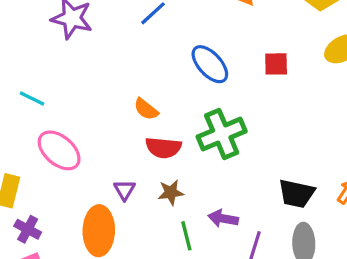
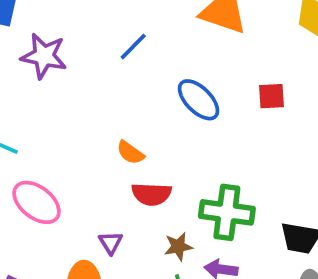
green cross: (222, 134) -> (227, 212), moved, turned 33
brown star: (171, 192) -> (178, 246), moved

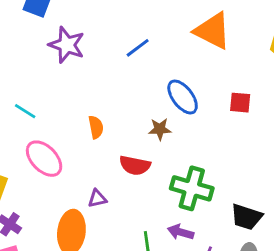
orange semicircle: (130, 153) -> (96, 127), moved, turned -145
purple triangle: (111, 243) -> (97, 199), turned 42
brown star: (178, 246) -> (160, 129), moved

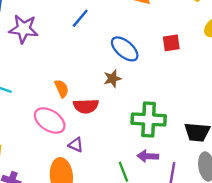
pink ellipse: (44, 159) -> (50, 120), moved
red semicircle: (135, 165) -> (86, 106), moved
purple triangle: (97, 199) -> (76, 145), turned 49

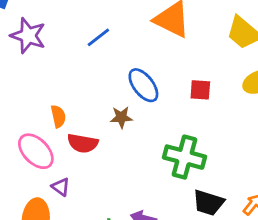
green cross: (149, 120) -> (185, 157), moved

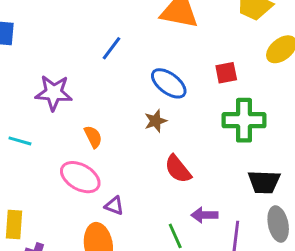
purple star: (28, 36) -> (54, 93), moved
red semicircle: (83, 143) -> (178, 169), moved, turned 56
green cross: (185, 157) -> (244, 120), moved

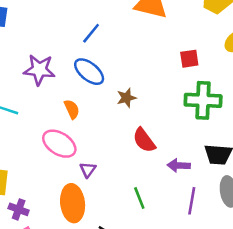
blue ellipse: (169, 83) -> (89, 72), moved
purple triangle: (114, 206) -> (88, 170), turned 42
purple arrow: (204, 215) -> (179, 165), moved

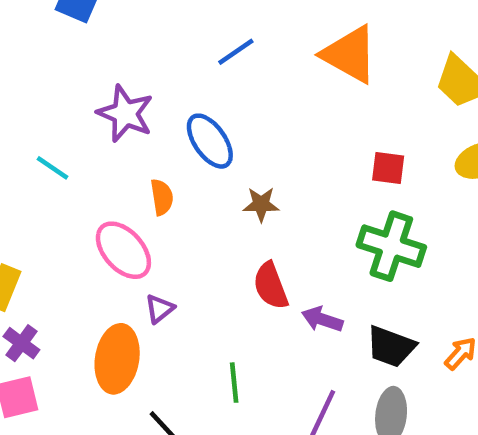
blue line: (91, 33) -> (236, 52), moved
purple arrow: (179, 165) -> (322, 319), moved

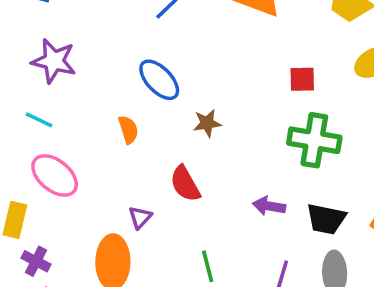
purple star: (125, 114) -> (54, 61), moved
pink ellipse: (123, 250) -> (55, 175), moved
red semicircle: (271, 286) -> (185, 184), moved

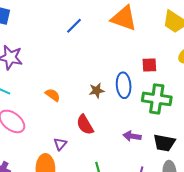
blue ellipse: (159, 80) -> (124, 85), moved, turned 40
orange semicircle: (128, 130) -> (53, 95), turned -35

